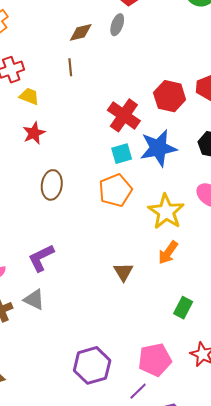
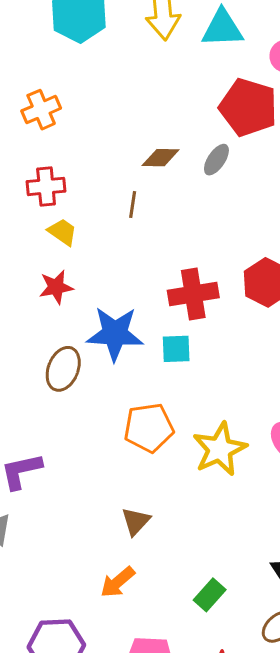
red cross: (124, 115) -> (193, 294), turned 32
blue star: (158, 148) -> (115, 334), moved
orange pentagon: (115, 190) -> (149, 428), moved
orange arrow: (168, 253) -> (118, 582), moved

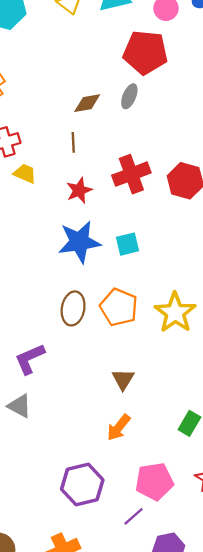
red star: (56, 287) -> (79, 190), moved
red cross: (193, 294) -> (131, 174), moved
brown ellipse: (63, 369) -> (73, 308), moved
orange pentagon: (149, 428) -> (119, 307), turned -30

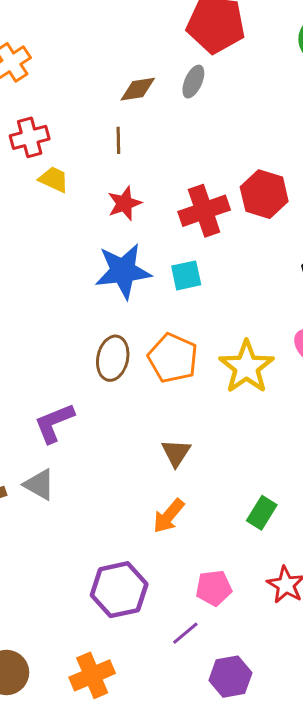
red cross: (131, 174) -> (204, 211), moved
pink pentagon: (154, 482) -> (214, 588), size x0.7

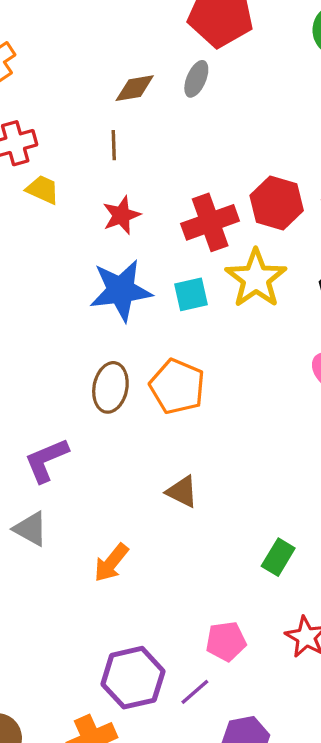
yellow star: (246, 367) -> (256, 278), moved
brown triangle: (176, 453) -> (182, 492), turned -36
orange arrow: (169, 516) -> (111, 563), moved
purple hexagon: (119, 590) -> (133, 678), moved

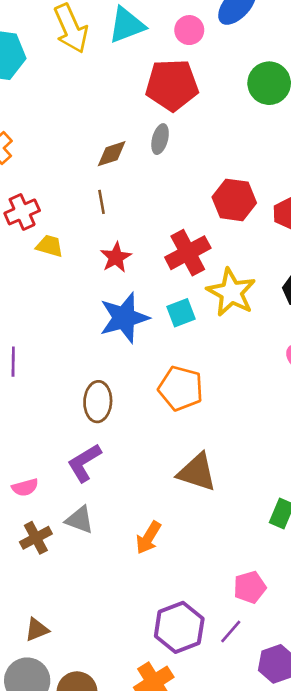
red hexagon: (277, 203) -> (234, 200), moved
brown ellipse: (110, 387) -> (98, 402), moved
brown triangle: (182, 492) -> (197, 472), size x1.5

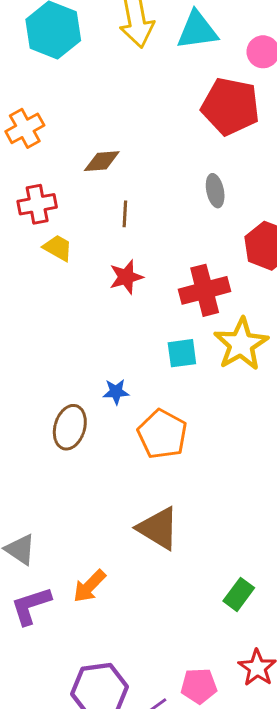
gray ellipse: (160, 139) -> (215, 191), moved, turned -40
brown diamond: (112, 154) -> (102, 161), moved
blue star: (124, 318) -> (116, 392), moved, size x0.5
purple L-shape: (84, 463) -> (31, 606), moved
pink pentagon: (250, 587) -> (199, 686), moved

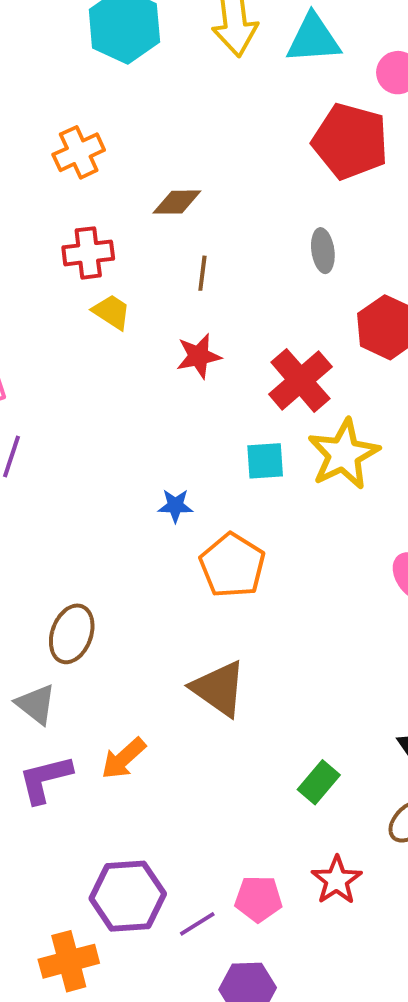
red cross: (205, 290) -> (300, 380), turned -30
brown ellipse: (70, 427) -> (72, 634), moved

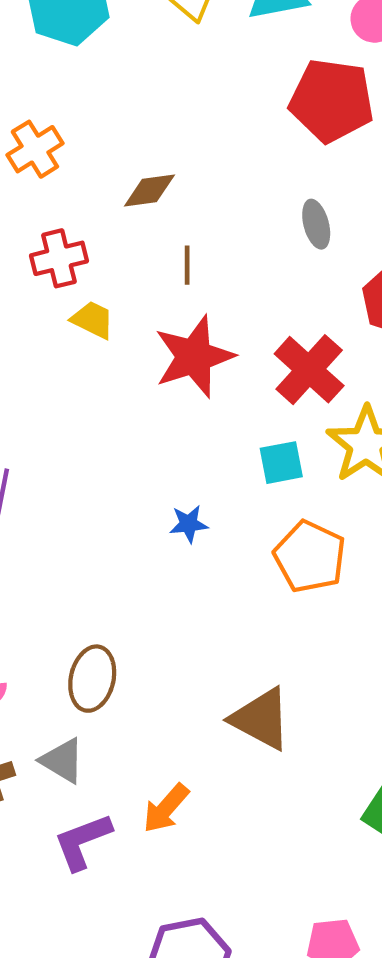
red star: (199, 356) -> (194, 357), size x1.6
orange pentagon: (232, 565) -> (310, 557), moved

